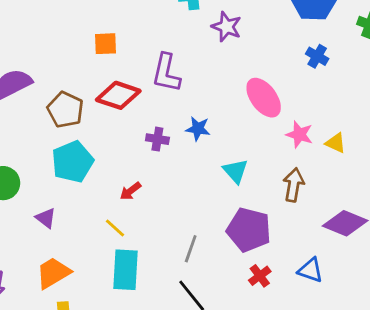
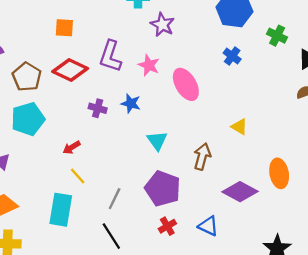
pink star: (299, 135) -> (149, 65), moved
yellow line: (115, 228) -> (78, 176), moved

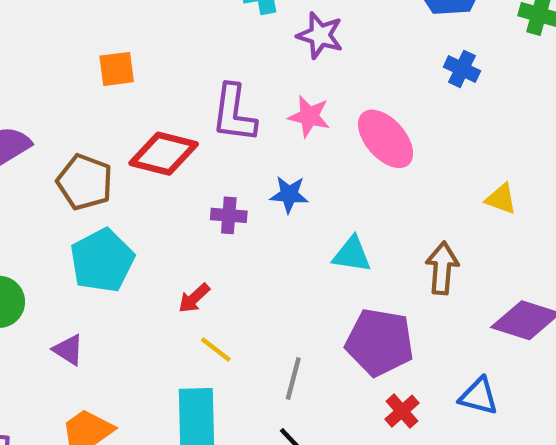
orange square: (64, 28) -> (117, 69), moved
cyan triangle: (157, 141) -> (352, 254), turned -35

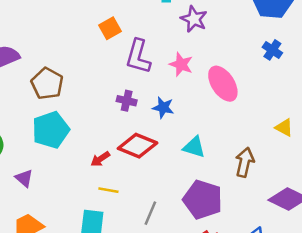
orange square: (117, 69) -> (110, 28), moved, turned -30
red diamond: (164, 154) -> (138, 146), moved
purple cross: (229, 215) -> (127, 101), moved
yellow line: (216, 350) -> (108, 190), turned -36

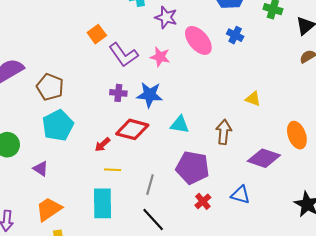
purple L-shape: (138, 57) -> (123, 55), turned -44
pink ellipse: (223, 84) -> (198, 40), moved
blue star: (163, 107) -> (150, 95), size x1.4

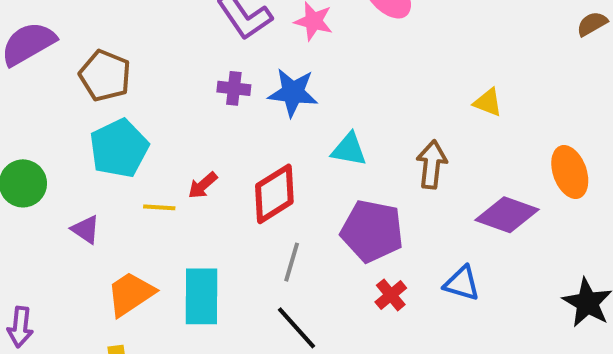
red diamond: (132, 129) -> (274, 194), moved, turned -48
yellow line: (113, 170) -> (159, 207), moved
orange trapezoid: (49, 209) -> (131, 294), moved

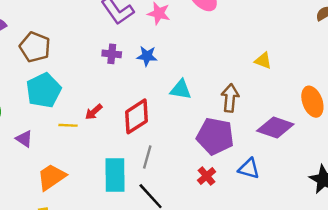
blue star: (293, 93) -> (147, 56), size x0.7
purple pentagon: (372, 231) -> (215, 136), moved
cyan rectangle: (202, 296) -> (115, 175), moved

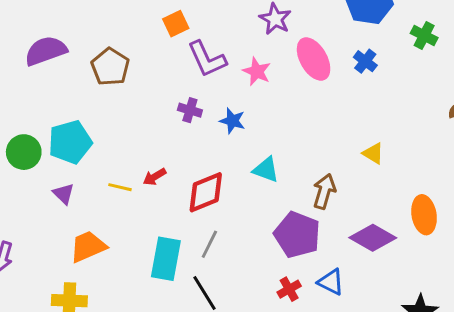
brown pentagon: (35, 47) -> (110, 67), moved
cyan pentagon: (44, 90) -> (70, 142), moved
red cross: (207, 176) -> (289, 289), moved

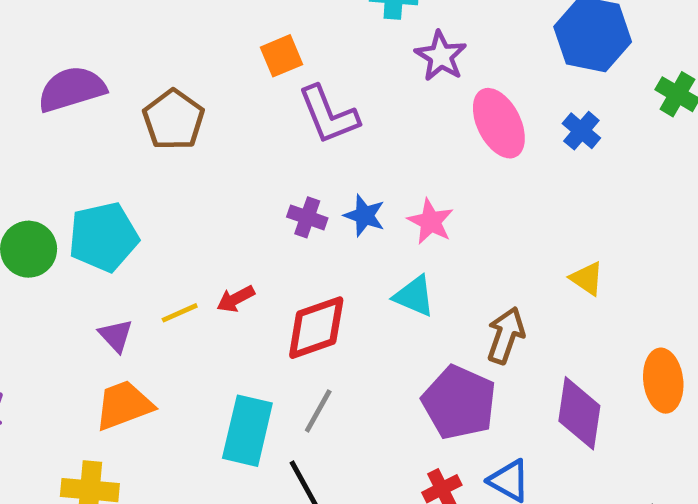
pink star: (257, 71) -> (430, 222), moved
purple cross: (190, 110) -> (307, 217), moved
yellow line: (120, 187) -> (180, 313), turned -40
purple triangle: (63, 194) -> (116, 336), moved
purple diamond: (373, 238) -> (579, 413), turned 66

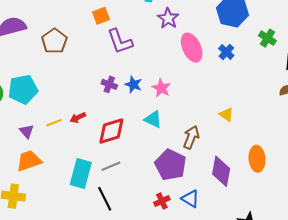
gray line: (318, 411) -> (111, 166), turned 36

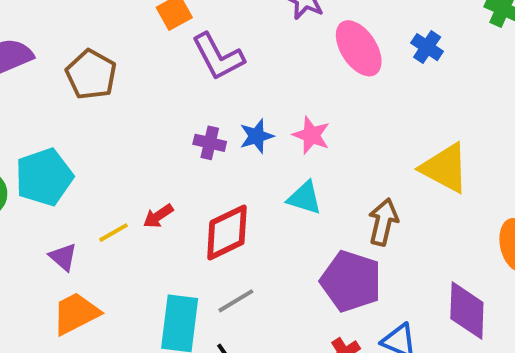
blue star: (133, 84) -> (257, 136), turned -30
yellow triangle: (226, 115) -> (445, 168), size x1.8
purple diamond: (221, 171) -> (467, 310), moved

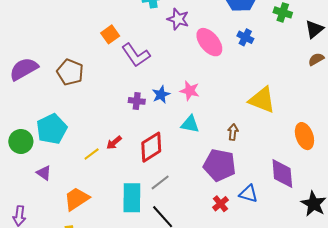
brown arrow: (383, 222) -> (233, 132), size x0.7
purple triangle: (63, 257) -> (44, 173), moved

